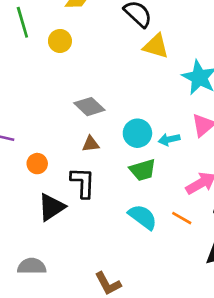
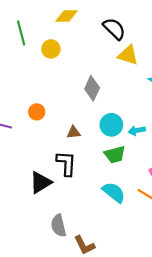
gray diamond: (89, 107) -> (92, 88), moved, turned 70
orange circle: (37, 164) -> (37, 112), moved
gray semicircle: (32, 266) -> (58, 226), moved, turned -105

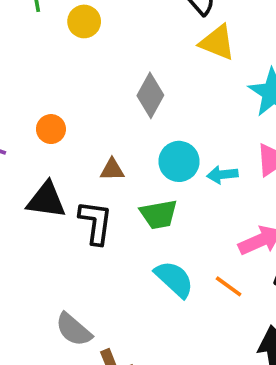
green trapezoid: (115, 155) -> (159, 214), moved
black triangle: (41, 182) -> (46, 200), moved, turned 35
gray semicircle: (58, 226) -> (74, 330), turned -40

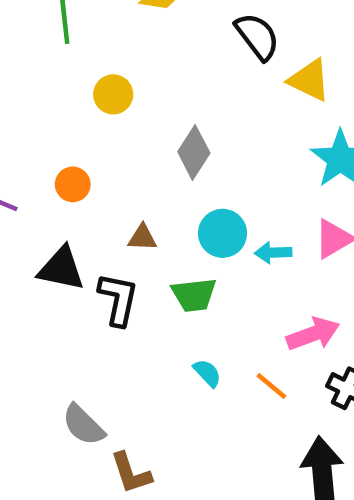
yellow circle: (84, 21) -> (113, 94), moved
yellow triangle: (217, 42) -> (309, 80), moved
cyan semicircle: (174, 279) -> (207, 373), size x0.6

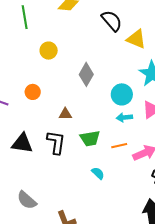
cyan circle: (223, 233) -> (122, 94), moved
black triangle: (61, 269) -> (22, 143), moved
orange line: (271, 386) -> (119, 146), moved, turned -49
gray semicircle: (83, 425) -> (27, 200), moved

